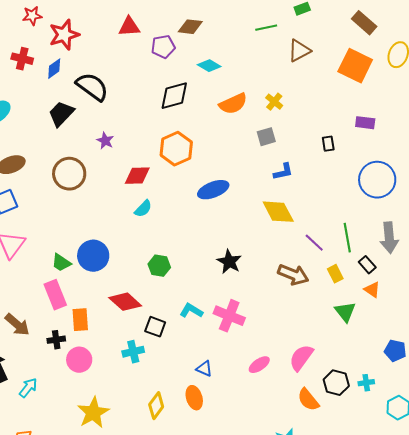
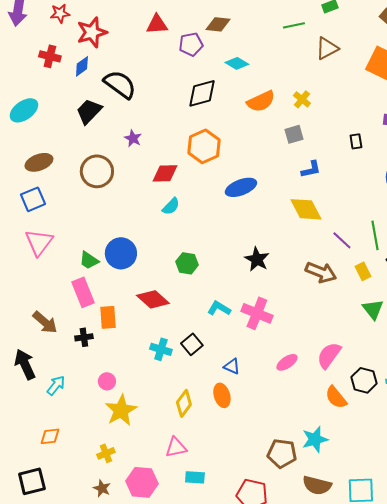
black square: (155, 327) -> (192, 344), moved, turned 30
cyan cross: (133, 352) -> (161, 349), turned 30
pink circle: (79, 360) -> (107, 381), moved, size x0.7

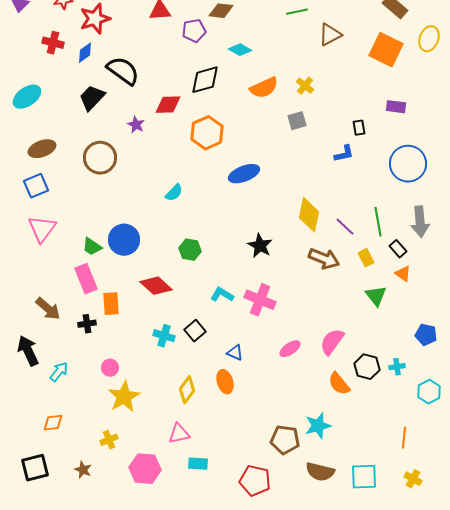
blue L-shape: (311, 169) -> (344, 154), moved
red diamond: (165, 173) -> (168, 105), moved
yellow diamond: (306, 209) -> (309, 215), moved, turned 40
brown star: (102, 488) -> (83, 470), moved

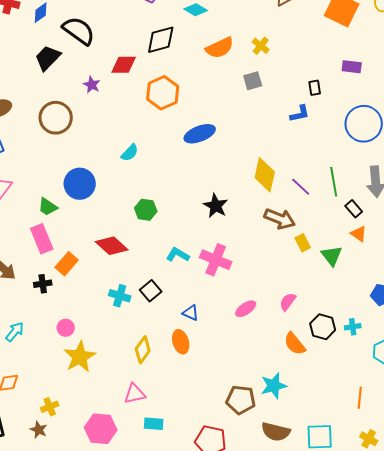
blue circle: (124, 240) -> (80, 184), moved
yellow rectangle: (366, 258) -> (303, 243), moved
orange rectangle: (111, 304) -> (67, 264), turned 45
pink semicircle: (332, 342) -> (288, 302), size x0.7
yellow cross: (109, 440) -> (50, 407), moved

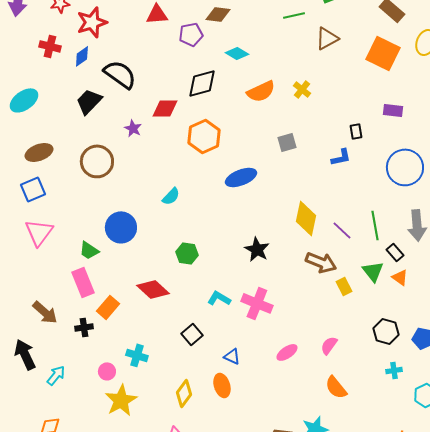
gray square: (253, 81) -> (287, 142), moved
green triangle: (332, 256) -> (373, 271), moved
cyan cross: (120, 296) -> (137, 355), moved
black hexagon: (323, 327) -> (386, 331), moved

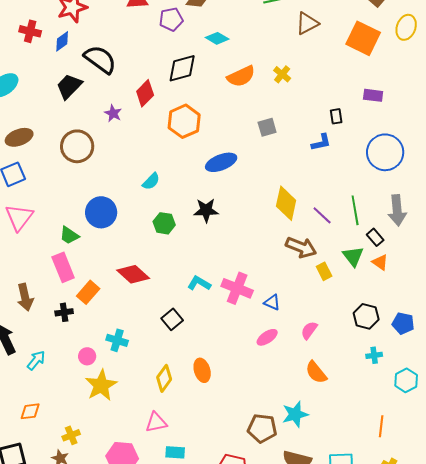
red diamond: (165, 108) -> (145, 93), turned -44
black star: (257, 249) -> (206, 210), moved, turned -30
green hexagon: (187, 253) -> (164, 223), moved
brown arrow: (45, 312) -> (25, 297), turned 36
blue triangle: (232, 356) -> (272, 302), moved

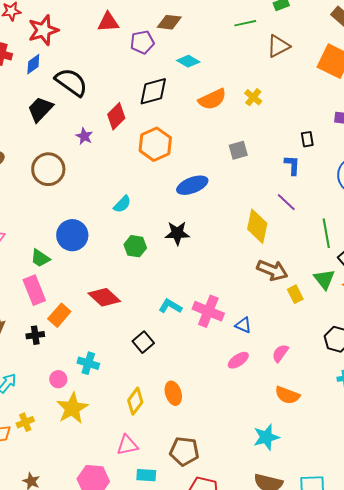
blue L-shape: (321, 142) -> (292, 165), turned -75
purple line: (322, 215) -> (286, 202), moved
orange semicircle: (316, 372) -> (287, 395), turned -30
brown pentagon: (262, 428) -> (184, 451), moved
yellow cross: (71, 435) -> (25, 422), moved

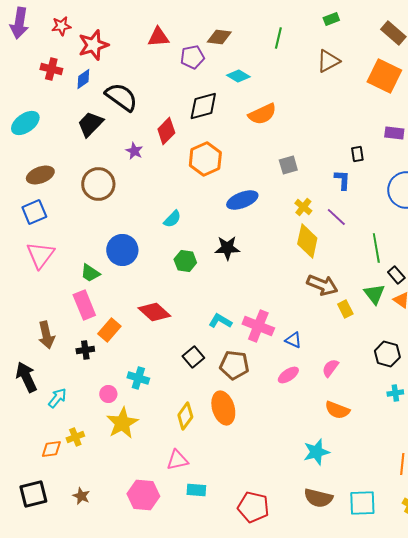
green line: (245, 23) -> (278, 38), moved, turned -65
yellow cross: (253, 97) -> (303, 207), moved
orange ellipse: (173, 393) -> (223, 408), size x1.4
brown pentagon: (184, 451) -> (234, 365), moved

